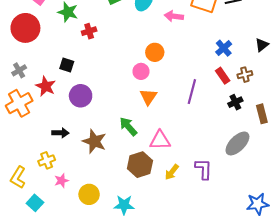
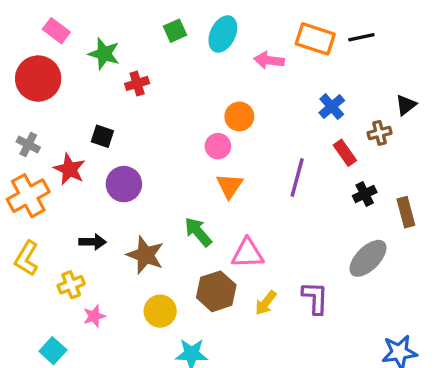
blue cross: (224, 48) -> (332, 107), moved
gray cross: (19, 70) -> (28, 144), turned -32
brown cross: (245, 75) -> (380, 133), moved
yellow L-shape: (18, 177) -> (27, 258), moved
yellow circle: (89, 194) -> (160, 311), moved

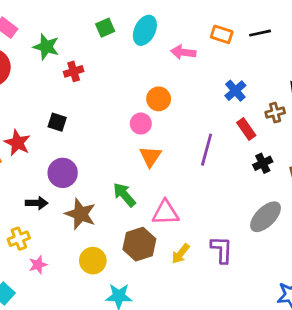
orange rectangle: (315, 39) -> (222, 34), size x0.7
black square: (102, 136) -> (57, 122), moved
purple circle: (124, 184) -> (63, 173), moved

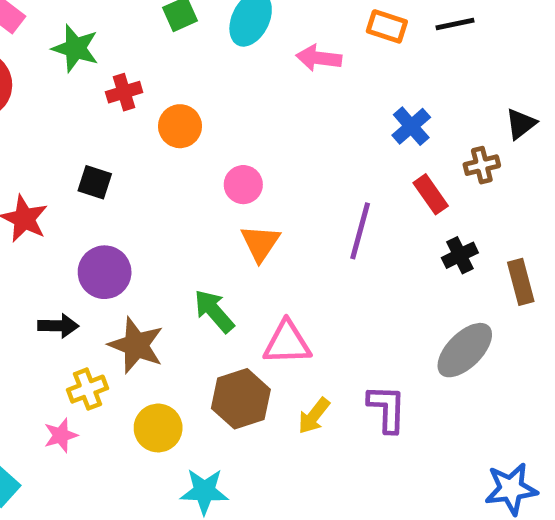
orange circle: (159, 99) -> (180, 126), moved
yellow cross: (19, 239) -> (88, 389), moved

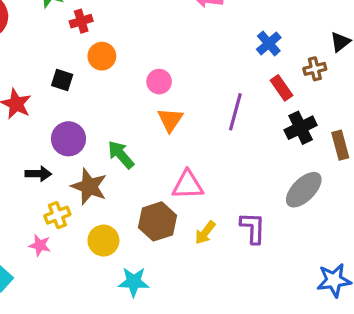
orange circle: (180, 126) -> (102, 56), moved
black cross: (460, 255) -> (301, 128), size x1.4
green arrow: (214, 311) -> (121, 155), moved
pink star: (61, 435) -> (40, 245), turned 30

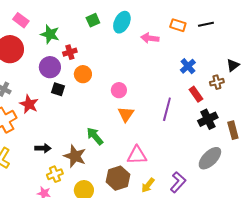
purple circle: (68, 139) -> (50, 67), moved
purple L-shape: (253, 228) -> (178, 182), turned 40

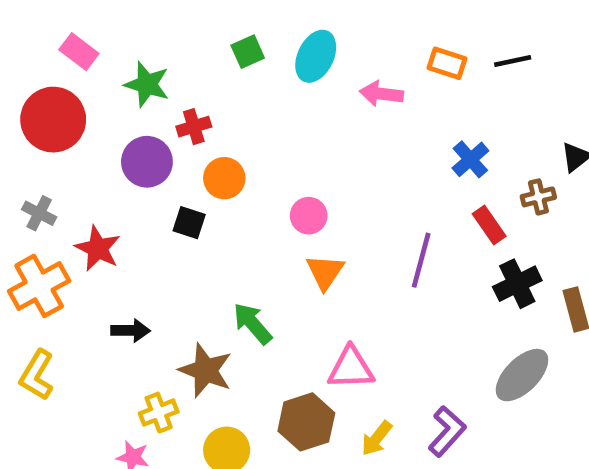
black square: (58, 89) -> (189, 223), moved
black arrow: (43, 148) -> (131, 331), moved

